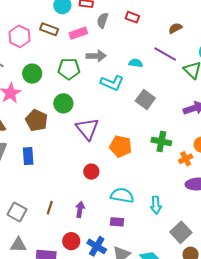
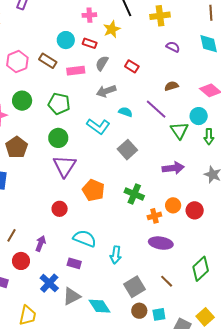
gray arrow: (96, 56) -> (106, 91), moved, turned 150
green circle: (63, 103) -> (58, 138), moved
red circle: (71, 241) -> (21, 261), moved

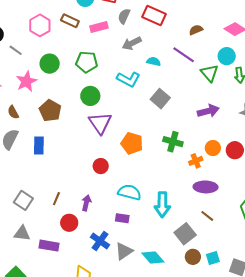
red rectangle: (132, 66) -> (154, 15), size x1.6
cyan arrow: (116, 255) -> (162, 205), size x1.4
brown line: (167, 281) -> (207, 216), moved

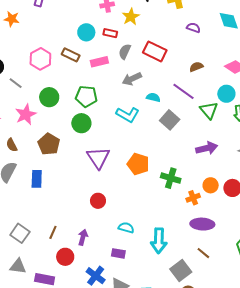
green circle: (90, 96) -> (81, 123), moved
gray square: (160, 99) -> (170, 120), moved
orange pentagon: (132, 143) -> (138, 164), moved
cyan semicircle: (129, 192) -> (126, 228), size x0.7

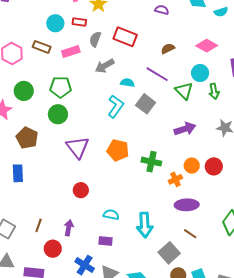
cyan L-shape: (128, 115) -> (116, 106), moved, turned -80

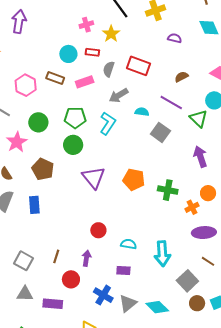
cyan L-shape: (116, 106) -> (108, 123), moved
purple arrow: (185, 129) -> (200, 157), turned -90
red circle: (81, 190) -> (98, 230), moved

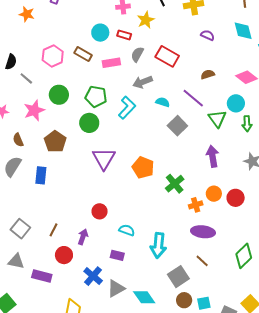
green cross: (168, 190) -> (175, 184), turned 30

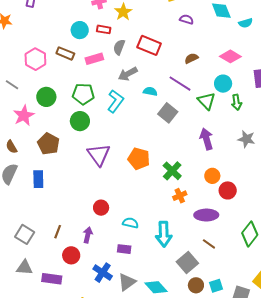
red circle: (236, 198) -> (228, 190), moved
orange cross: (196, 205) -> (180, 196), moved

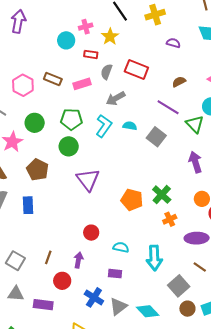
cyan circle: (80, 30) -> (66, 40), moved
cyan semicircle: (150, 91) -> (130, 126), moved
orange pentagon: (139, 159) -> (132, 200), moved

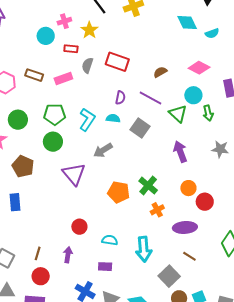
purple semicircle: (173, 43) -> (120, 98), moved, turned 88
gray arrow: (116, 98) -> (103, 150), moved
red circle: (62, 281) -> (41, 276), moved

